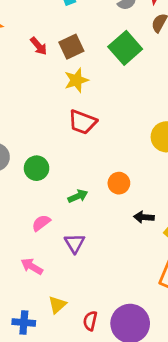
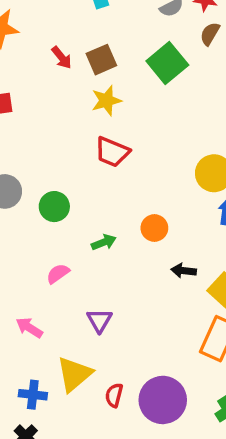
purple triangle: (75, 243) -> (100, 320), moved
pink arrow: (32, 266) -> (29, 328), moved
yellow triangle: (57, 305) -> (74, 374), size x1.6

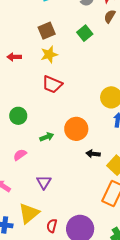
red arrow: (62, 57) -> (14, 57), moved, turned 128
green square: (167, 63) -> (85, 33), size x0.7
orange circle: (154, 228) -> (76, 129), size x1.5

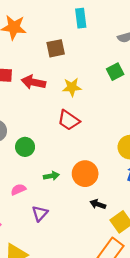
brown square: (47, 31) -> (56, 48), moved
red arrow: (14, 57) -> (33, 82), size x1.5
purple triangle: (44, 182) -> (40, 213), moved

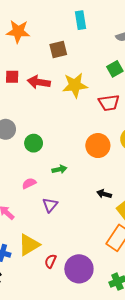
yellow star: (72, 87) -> (75, 85), size x1.4
red trapezoid: (69, 120) -> (109, 103), moved, turned -40
orange circle: (85, 174) -> (98, 146), moved

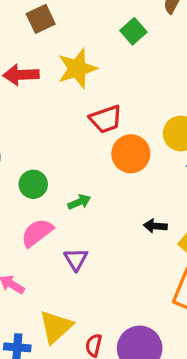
red trapezoid: (109, 103) -> (106, 119), moved
green circle: (34, 143) -> (33, 184), moved
pink semicircle: (29, 183) -> (37, 233), size x1.5

